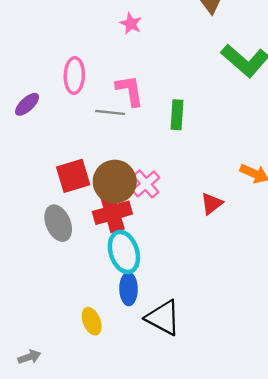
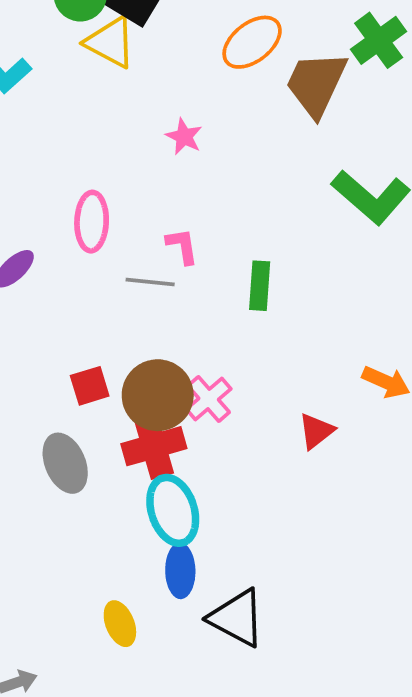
pink L-shape: (130, 91) -> (182, 246), size x0.7
red square: (73, 176) -> (90, 386), size x0.7

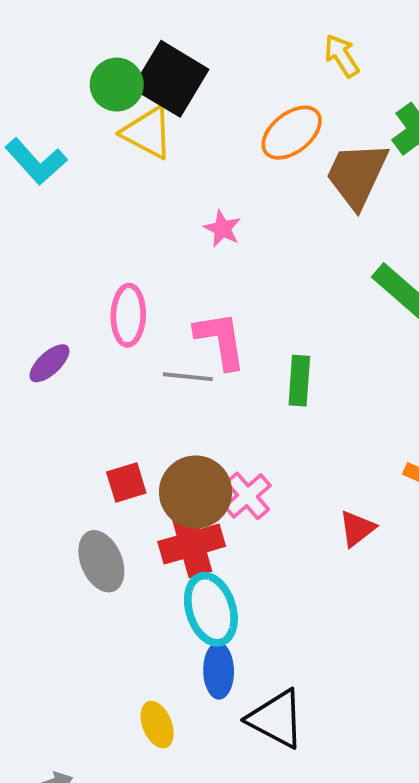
pink L-shape: (182, 246) -> (221, 340), size x1.6

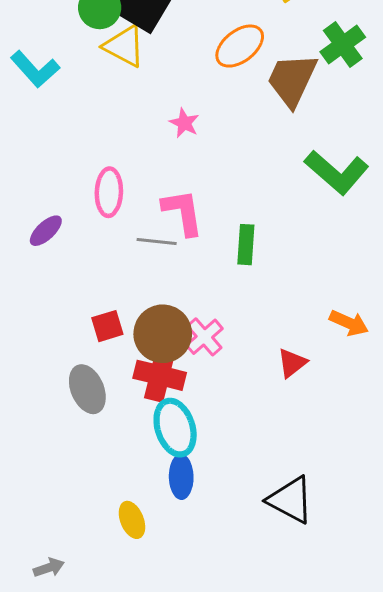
red cross: (192, 544) -> (160, 375), turned 30
black triangle: (276, 719) -> (290, 500), moved

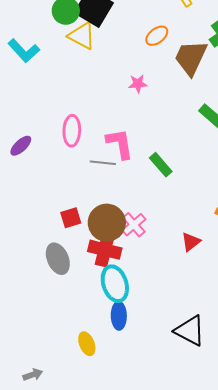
orange ellipse: (240, 46) -> (157, 36), size x0.7
pink star: (184, 123) -> (138, 84), moved, turned -30
purple ellipse: (46, 231) -> (21, 146), moved
green rectangle: (246, 245) -> (161, 165), turned -45

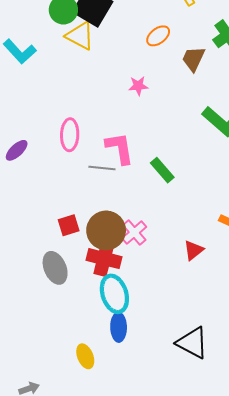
brown trapezoid: (191, 58) -> (193, 59), size x0.7

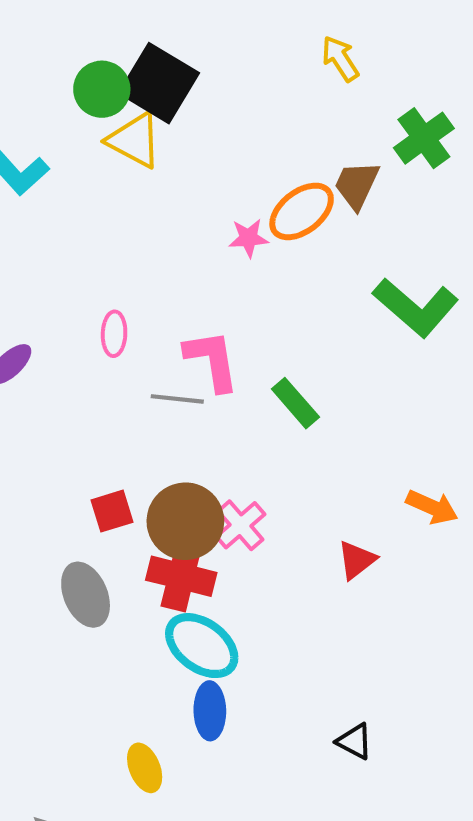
orange ellipse: (158, 36) -> (302, 211), moved, size x1.4
pink ellipse: (70, 135) -> (114, 334), size x0.7
cyan ellipse: (114, 294) -> (202, 646), turned -36
black triangle: (192, 343) -> (355, 741), size x0.6

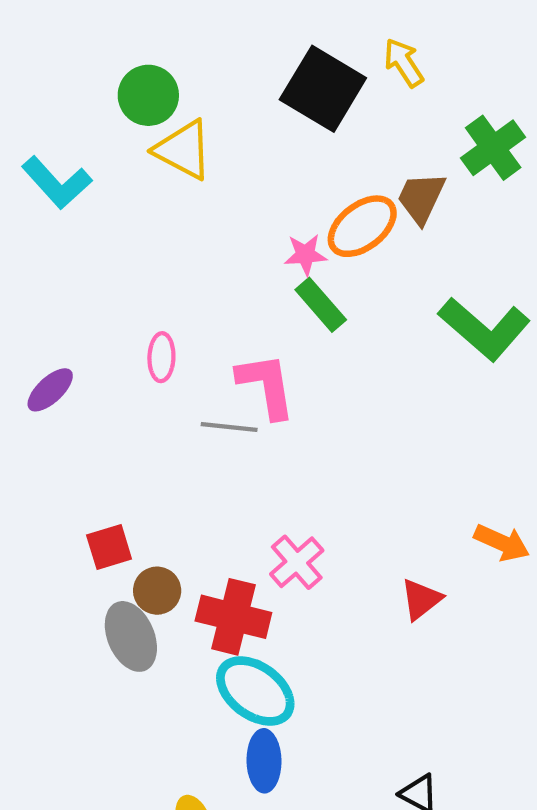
black square: (159, 83) -> (323, 89), moved
green rectangle: (295, 403) -> (321, 305), moved
red square: (112, 511) -> (109, 547), moved
brown circle: (185, 521) -> (157, 591), moved, size x0.6

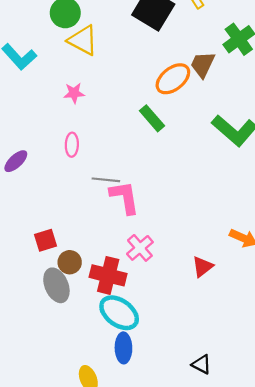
pink star: (305, 255) -> (74, 93), moved
pink L-shape: (266, 386) -> (125, 197), moved

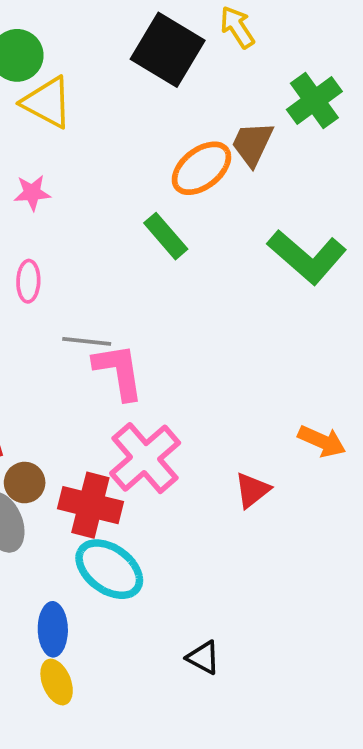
pink cross: (140, 248) -> (145, 458), size x1.5
blue ellipse: (123, 348) -> (53, 629), moved
black triangle: (201, 364) -> (203, 658), moved

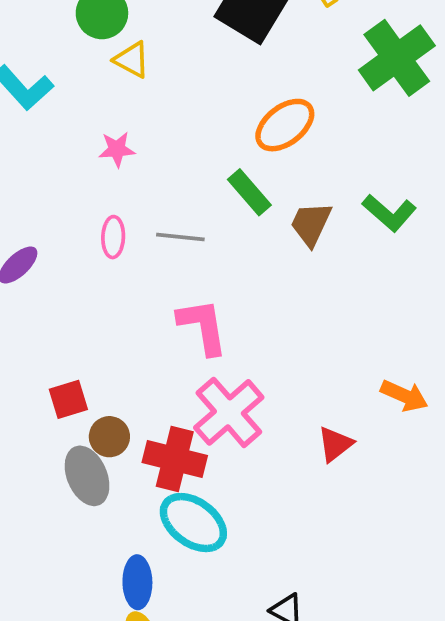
green cross: (314, 101) -> (397, 58), size x1.4
yellow triangle: (47, 102) -> (132, 60), size x0.7
brown trapezoid: (252, 144) -> (311, 224), moved
green L-shape: (307, 257) -> (389, 213), size x0.7
gray line: (87, 341) -> (180, 237), moved

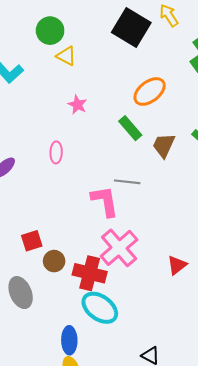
pink star: (117, 149) -> (77, 105), moved, turned 30
gray line: (180, 237) -> (127, 182), moved
gray ellipse: (87, 476) -> (21, 293), moved

